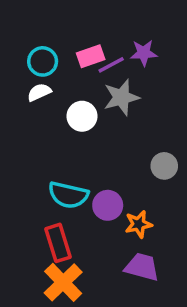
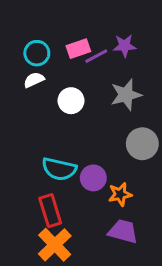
gray star: (121, 97) -> (126, 95), moved
gray circle: (164, 166) -> (142, 144), size x1.4

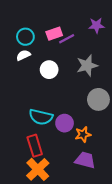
purple star: (124, 46) -> (96, 25), moved

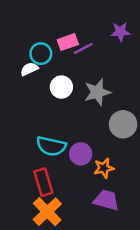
cyan circle: (25, 37) -> (41, 54), moved
gray star: (87, 66) -> (97, 92), moved

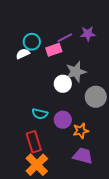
purple star: (120, 32) -> (88, 34), moved
pink rectangle: (68, 42) -> (54, 50), moved
white circle: (61, 87) -> (63, 84), moved
cyan semicircle: (51, 146) -> (40, 114), size x0.7

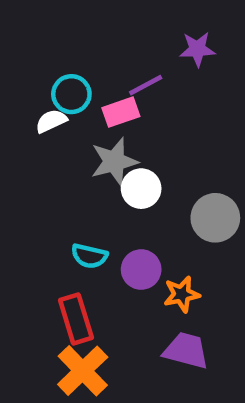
purple star: (88, 34) -> (197, 49), moved
gray star: (76, 72) -> (114, 162), moved

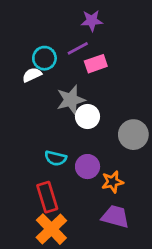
purple star: (197, 49) -> (92, 21), moved
purple line: (146, 85) -> (78, 48), moved
pink rectangle: (121, 112) -> (96, 64), moved

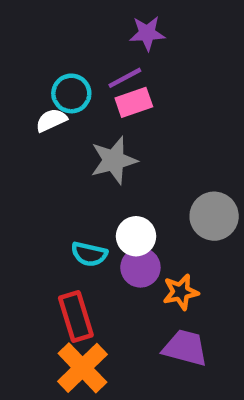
pink rectangle: (96, 64) -> (134, 102), moved
white circle: (88, 116) -> (136, 236), moved

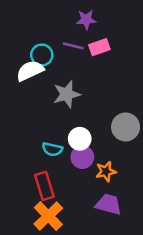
purple line: (125, 78) -> (73, 46), turned 42
pink rectangle: (134, 102) -> (99, 47), moved
white semicircle: (51, 120) -> (30, 71), size x1.5

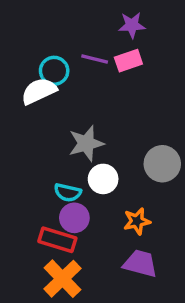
purple star: (86, 20) -> (132, 25), moved
gray star: (67, 94) -> (86, 143), moved
purple circle: (82, 157) -> (74, 218), moved
red rectangle: (44, 186) -> (57, 240), turned -56

